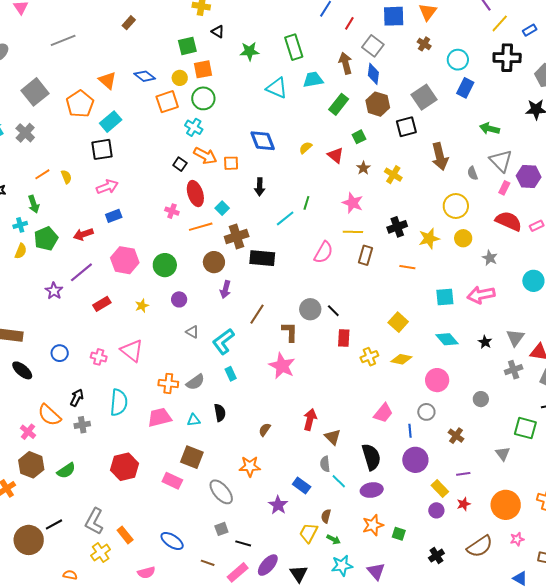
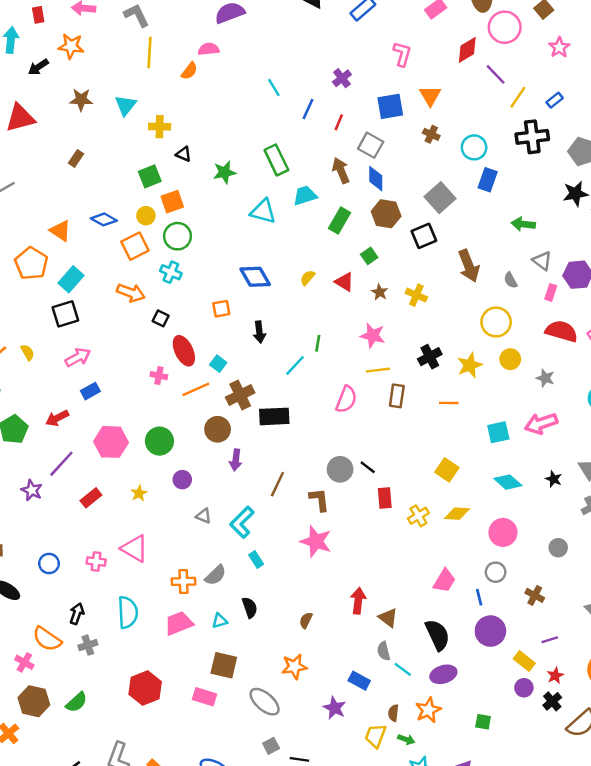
orange arrow: (205, 156) -> (131, 293), moved
gray triangle: (501, 161) -> (542, 261), size x0.7
orange star: (373, 525) -> (428, 710), moved
black cross: (436, 556) -> (552, 701), moved

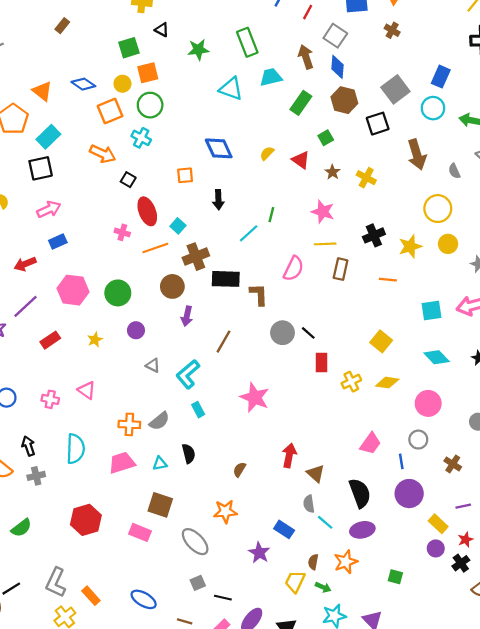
cyan circle: (474, 147) -> (433, 108), moved
brown L-shape: (319, 500) -> (259, 294), moved
pink triangle: (135, 548) -> (87, 390), size x0.7
black arrow: (77, 614) -> (28, 446), turned -42

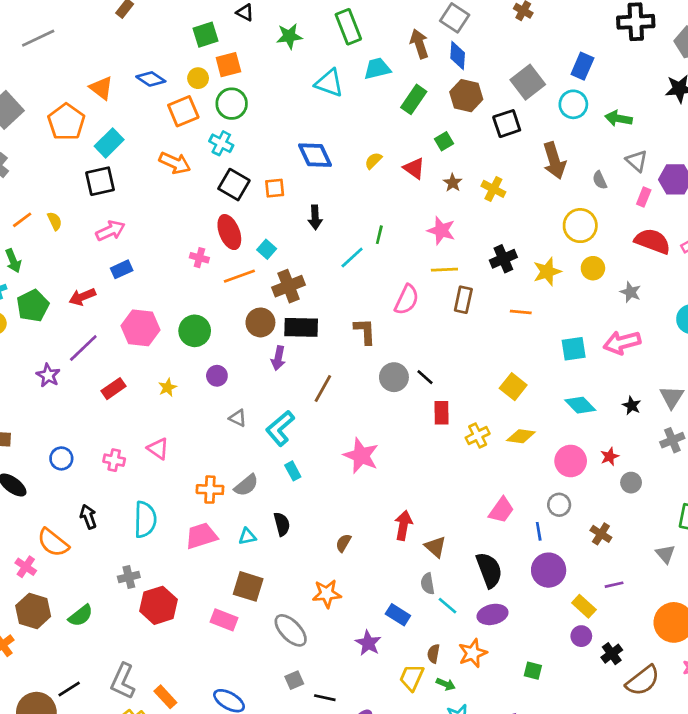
black square: (128, 180) -> (234, 185), moved, size x1.6
black rectangle: (226, 279) -> (301, 327), moved
gray cross: (36, 476) -> (129, 577), moved
red star: (466, 540) -> (610, 457), moved

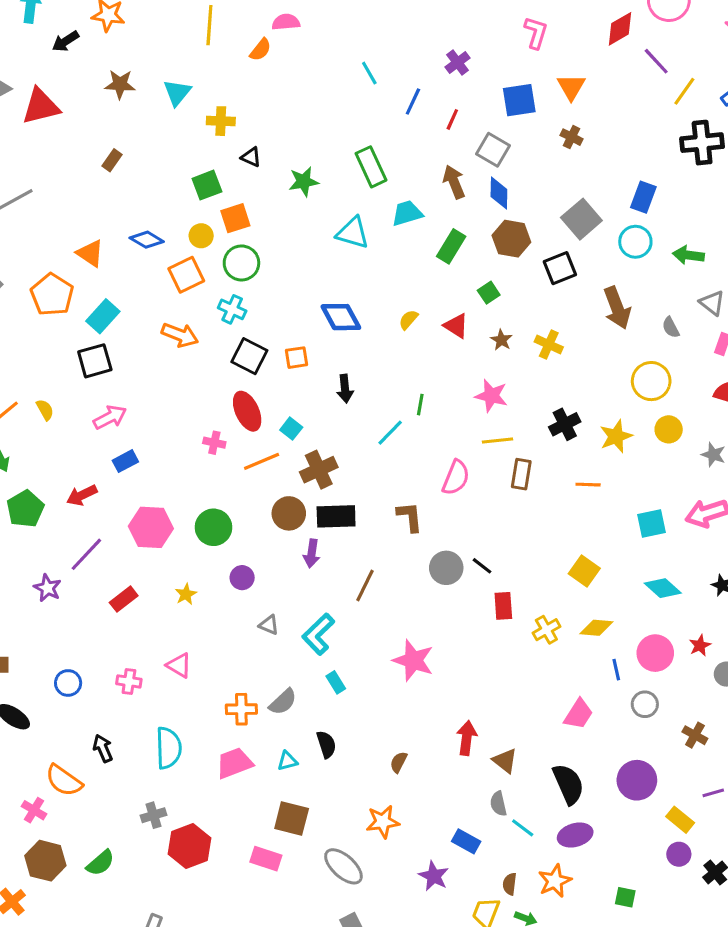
blue line: (539, 531) -> (616, 670), moved

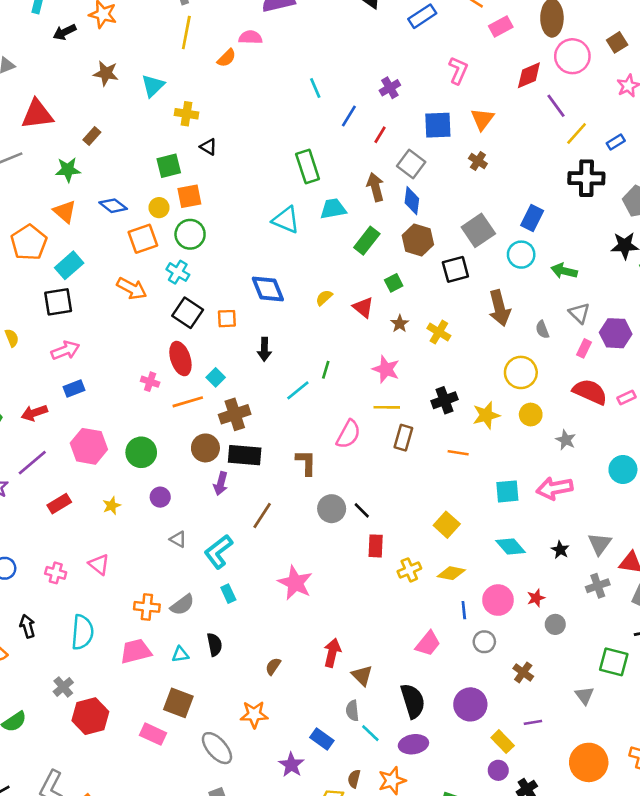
red triangle: (41, 106) -> (37, 114), moved
green star: (304, 182) -> (68, 170), moved
gray cross: (154, 815) -> (63, 687), turned -30

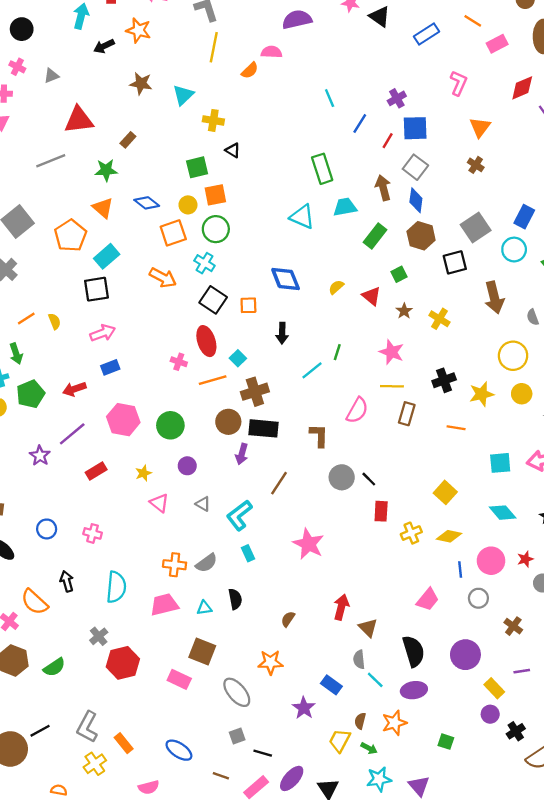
blue square: (438, 125) -> (415, 128), moved
pink triangle: (99, 564) -> (159, 503), moved

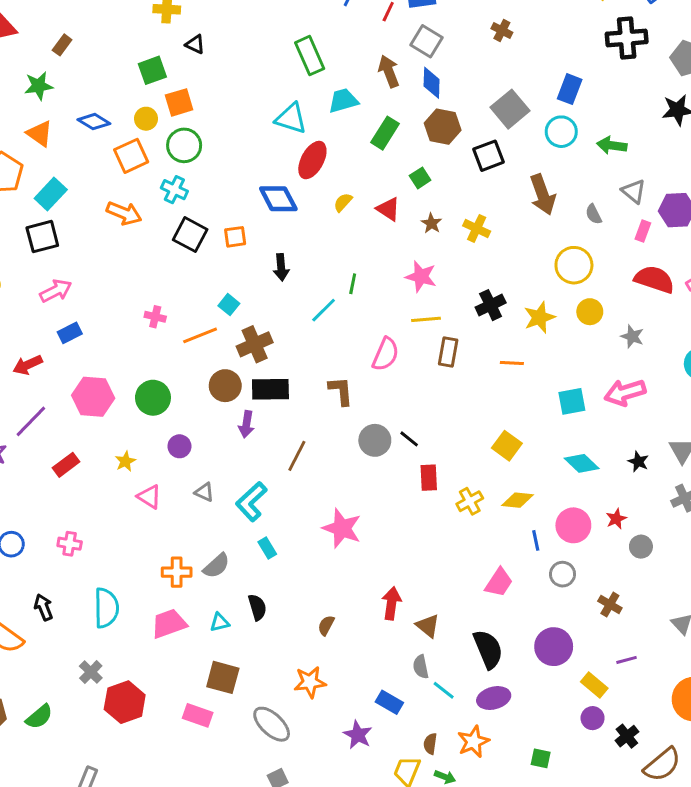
red ellipse: (206, 341) -> (312, 160), moved, turned 52

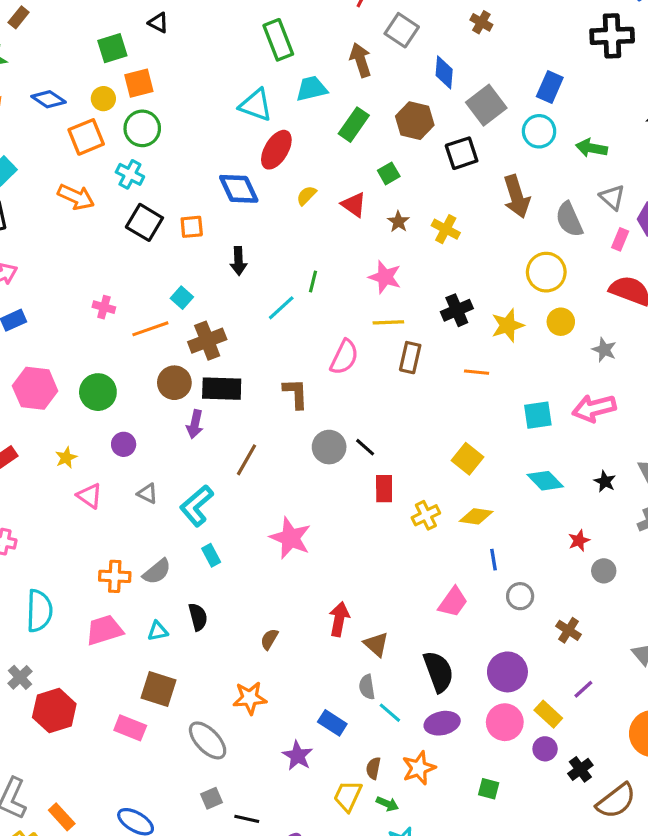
blue diamond: (432, 83) -> (444, 72), moved
gray semicircle: (594, 214) -> (569, 219), size x1.6
pink circle: (573, 525) -> (505, 722), moved
purple line: (627, 660) -> (583, 689), turned -30

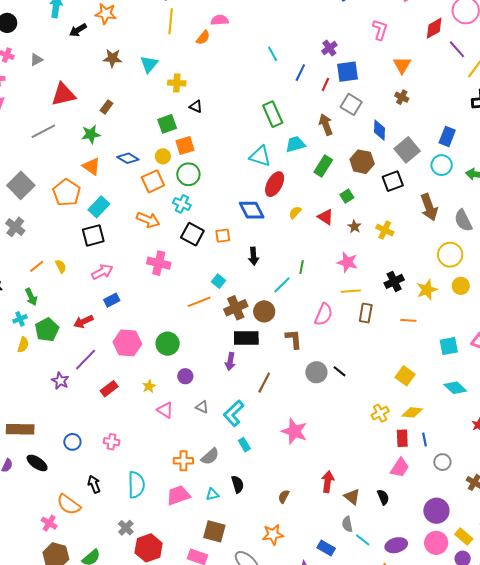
pink cross: (104, 307) -> (159, 263), moved, size x1.6
brown circle: (174, 383) -> (264, 311), moved
red rectangle: (384, 489) -> (402, 438), moved
black semicircle: (438, 672) -> (383, 497), moved, size x0.6

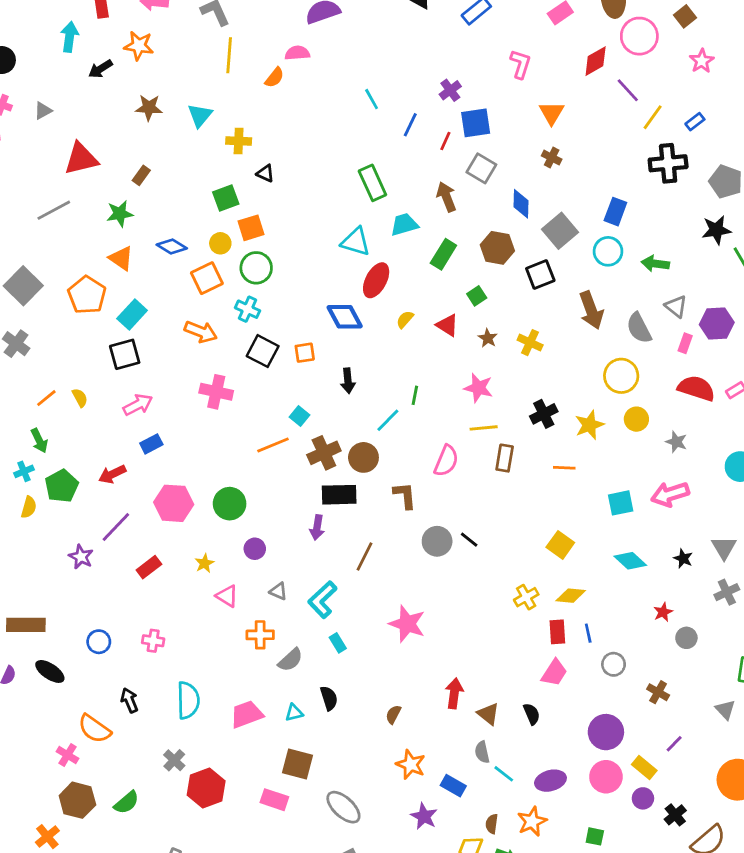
orange cross: (183, 461) -> (260, 635), moved
orange star: (273, 534) -> (411, 764), moved, turned 30

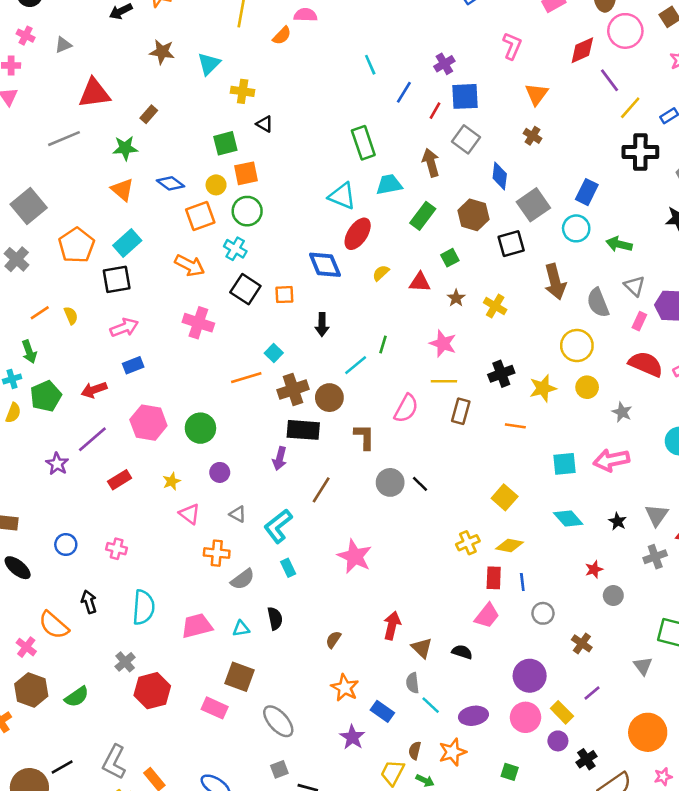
orange pentagon: (87, 295) -> (77, 245), moved
red triangle: (447, 325) -> (420, 282), turned -35
black semicircle: (532, 714) -> (462, 652), turned -54

